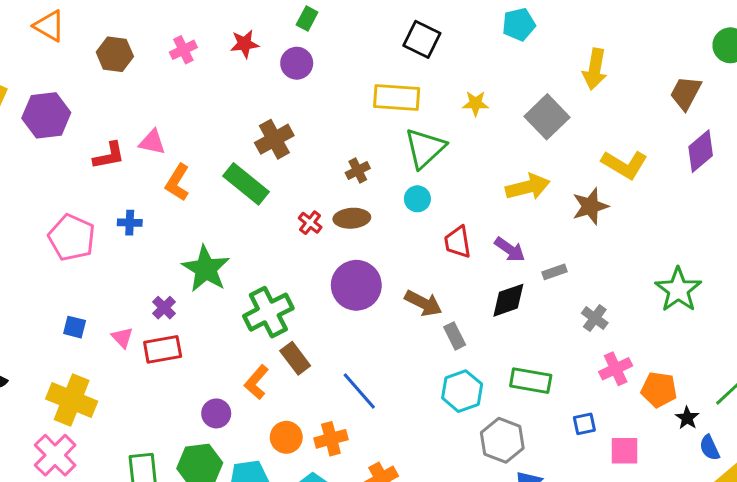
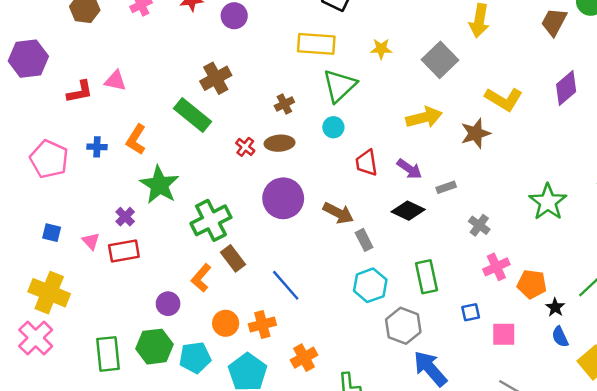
brown trapezoid: (686, 93) -> (554, 22), moved
orange L-shape: (177, 182) -> (136, 139), moved
black diamond: (508, 300) -> (408, 211), turned 44
green rectangle: (531, 381) -> (427, 277), turned 68
blue semicircle: (710, 448) -> (560, 337), moved

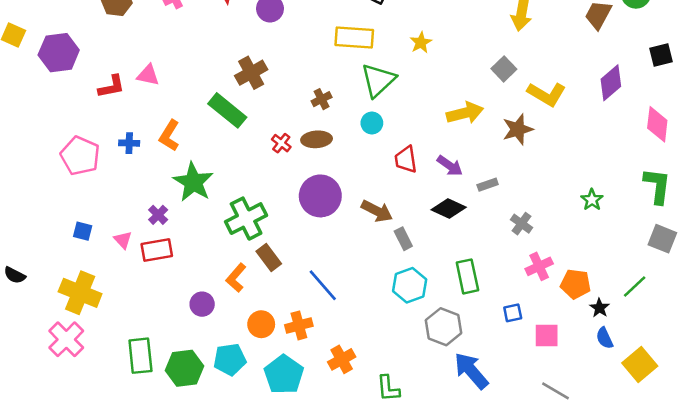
yellow star: (381, 49) -> (421, 43), turned -30
gray square: (440, 60) -> (504, 69), moved, size x0.7
green star: (548, 202) -> (592, 200), size x0.6
green hexagon: (155, 347) -> (184, 368), moved

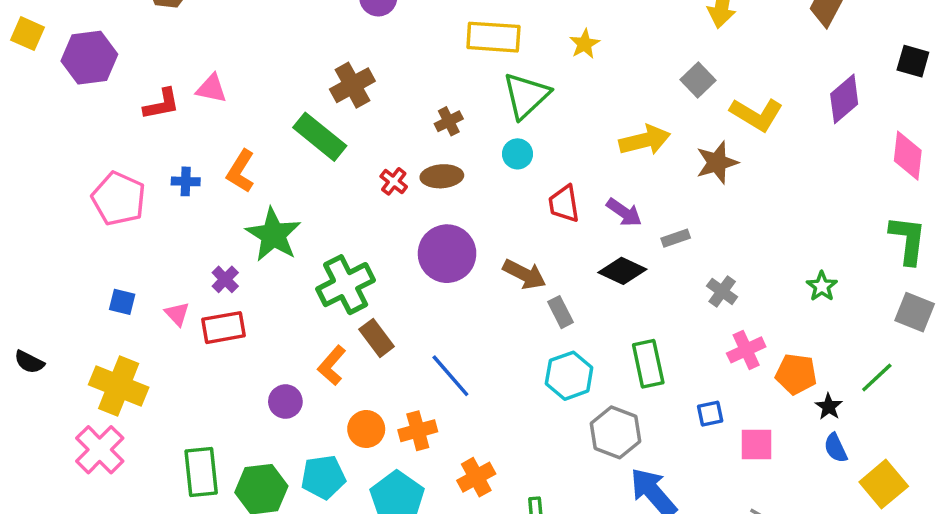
black square: (661, 55) -> (913, 61), turned 30
green star: (592, 200) -> (822, 286), moved

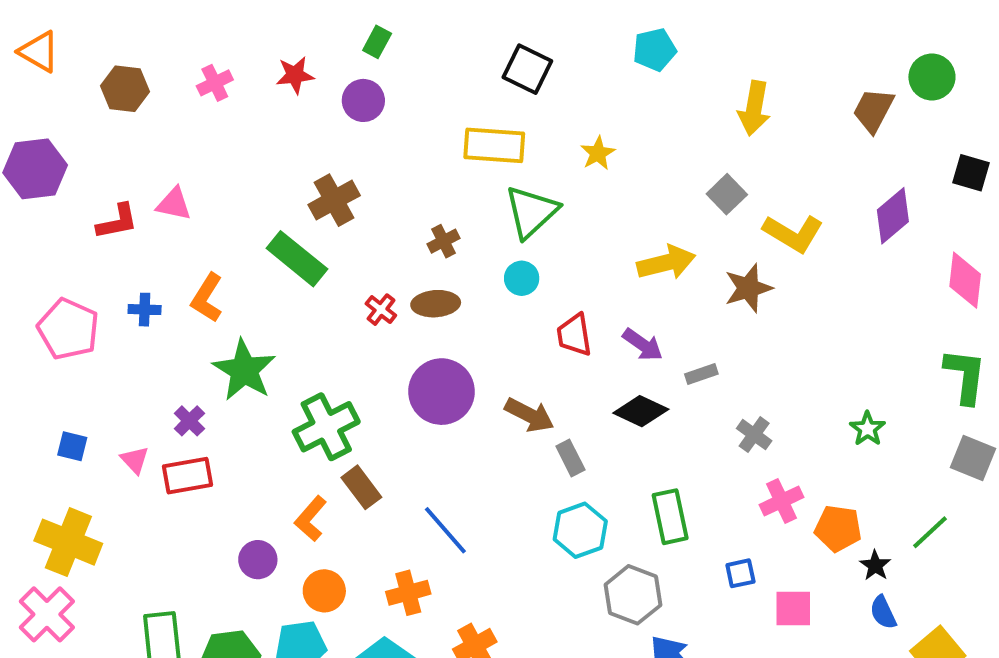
orange circle: (366, 429) -> (324, 591), moved

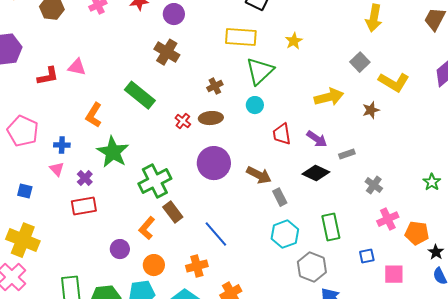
brown cross: (334, 200) -> (167, 52), moved, turned -30
brown star: (748, 288) -> (371, 110), size x0.7
blue cross: (145, 310) -> (62, 145), moved
pink triangle: (135, 460) -> (57, 169), moved

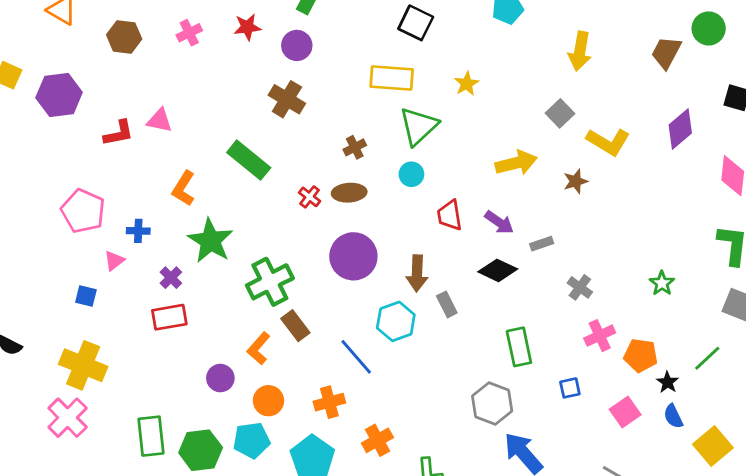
pink triangle: (57, 169) -> (114, 261), moved, turned 35
brown arrow: (259, 175) -> (417, 273), turned 65
cyan hexagon: (285, 234) -> (396, 321), moved
pink square: (394, 274) -> (625, 412), moved, turned -35

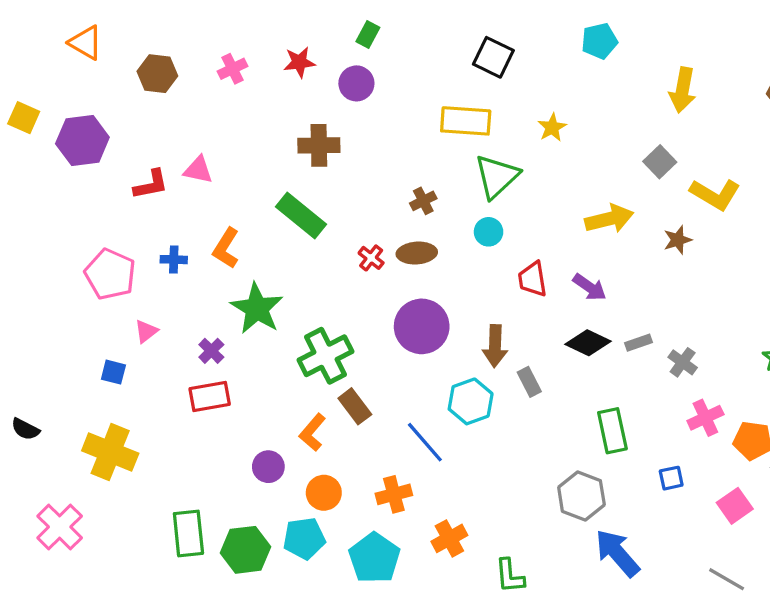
brown cross: (287, 99) -> (319, 145), moved, turned -32
blue cross: (138, 231) -> (174, 260), moved
gray rectangle: (542, 244) -> (639, 343), moved
pink cross: (68, 418) -> (60, 527), moved

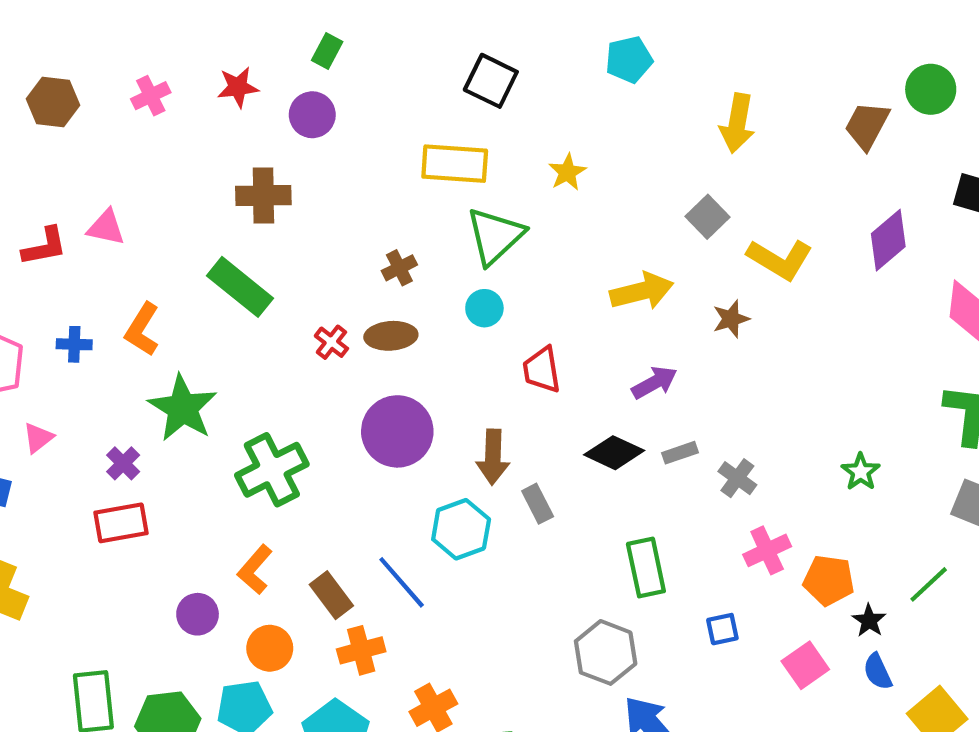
purple arrow: (590, 287) -> (654, 383), moved, turned -64
brown rectangle: (355, 406) -> (331, 595), moved

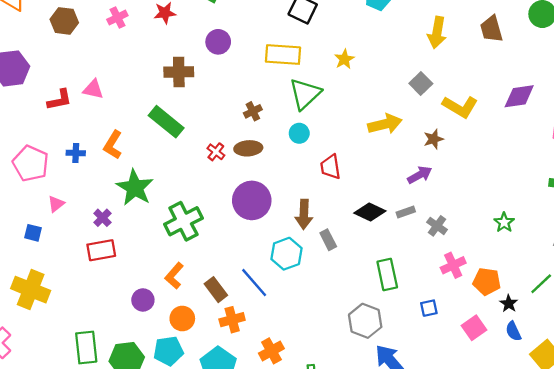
purple circle: (312, 115) -> (218, 42), moved
brown trapezoid: (867, 125) -> (491, 29), moved, turned -44
purple diamond: (888, 240) -> (519, 96), turned 32
purple arrow: (654, 383) -> (420, 175), moved

